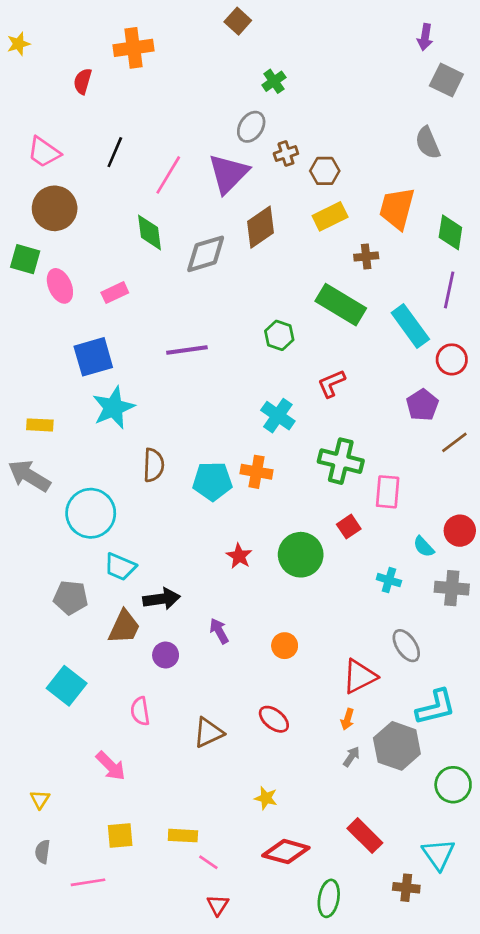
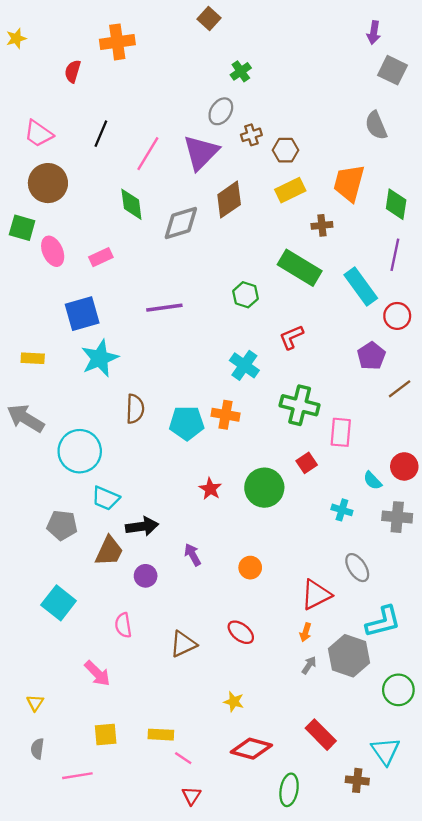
yellow rectangle: (40, 425) -> (33, 358), moved

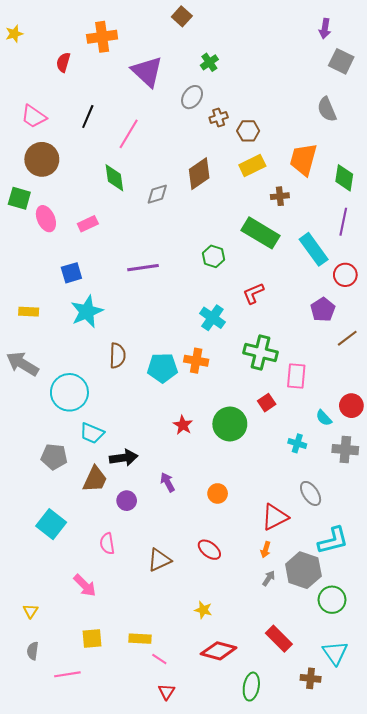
purple triangle: (201, 152) -> (147, 72), moved, turned -32
gray diamond: (181, 223) -> (157, 194), size x0.7
blue square: (82, 314) -> (71, 273), size x0.7
green circle: (398, 690) -> (332, 600), moved

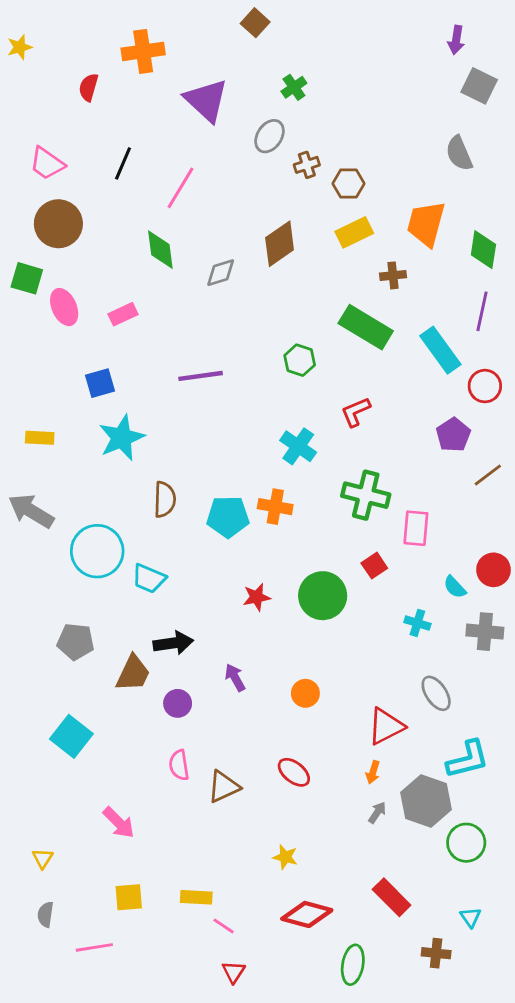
red star: (183, 425) -> (257, 597), turned 30
cyan trapezoid: (92, 433) -> (149, 578), moved
pink semicircle: (107, 544) -> (179, 765), moved
cyan triangle: (335, 653) -> (471, 917), size x0.6

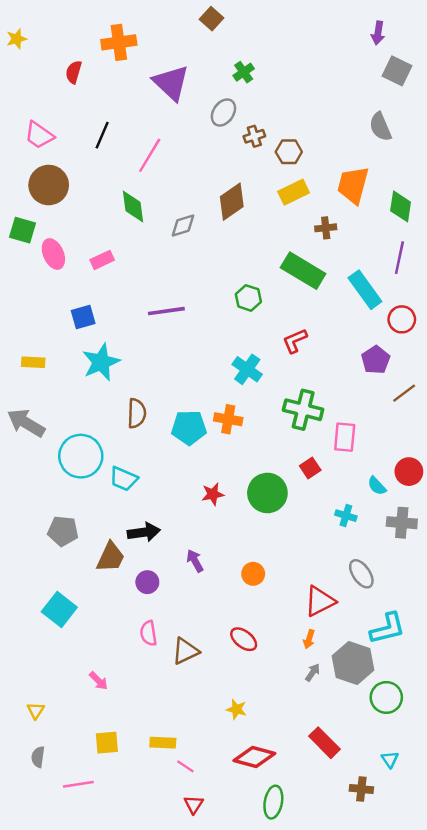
pink arrow: (119, 823) -> (99, 681), size x0.7
green ellipse: (353, 965) -> (273, 802), moved

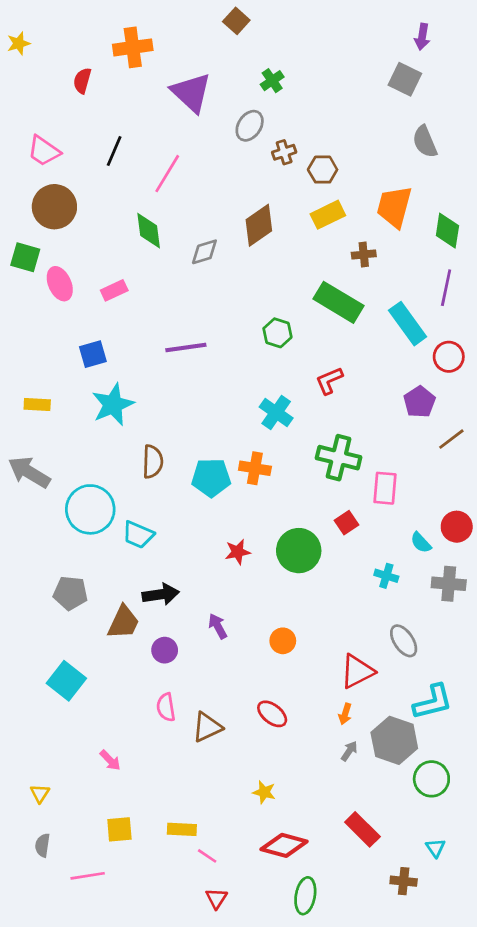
gray square: (397, 71) -> (405, 79), moved

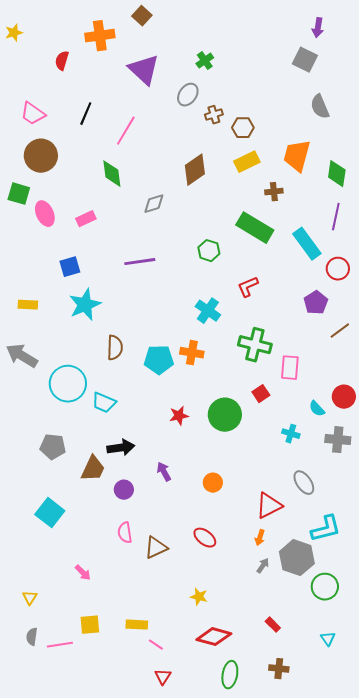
brown square: (236, 21) -> (142, 16), moved
gray diamond: (204, 252) -> (154, 204), moved
red rectangle: (362, 829) -> (273, 625), size x0.6
pink line: (88, 876) -> (60, 645), moved
brown cross: (404, 881) -> (279, 669), moved

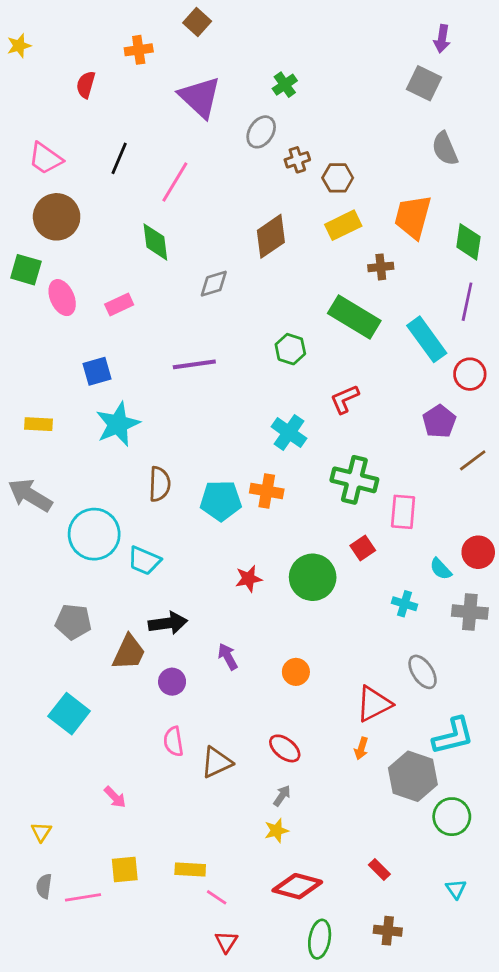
orange cross: (100, 36) -> (139, 50), size x0.7
gray arrow: (263, 566) -> (282, 796), moved
yellow star: (199, 597) -> (276, 831), turned -30

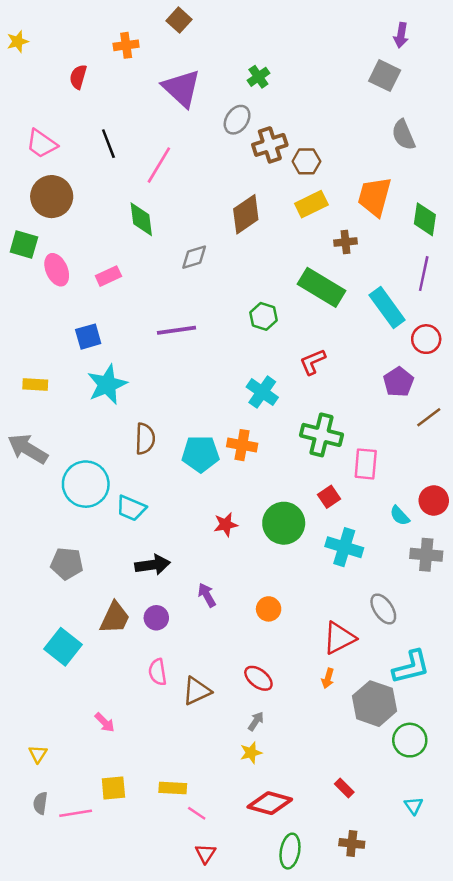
black line: (119, 158) -> (108, 144), turned -44
brown cross: (297, 160) -> (270, 145), size x1.5
cyan cross: (404, 604) -> (344, 547), moved, size x1.6
brown trapezoid: (129, 652) -> (115, 618), moved

